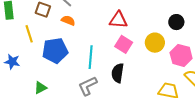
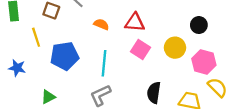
orange semicircle: (68, 20) -> (101, 24), moved
black semicircle: (118, 73) -> (154, 93), moved

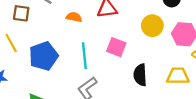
pink square: (140, 49) -> (116, 47), moved

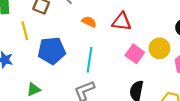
pink square: (116, 47) -> (135, 54), moved

